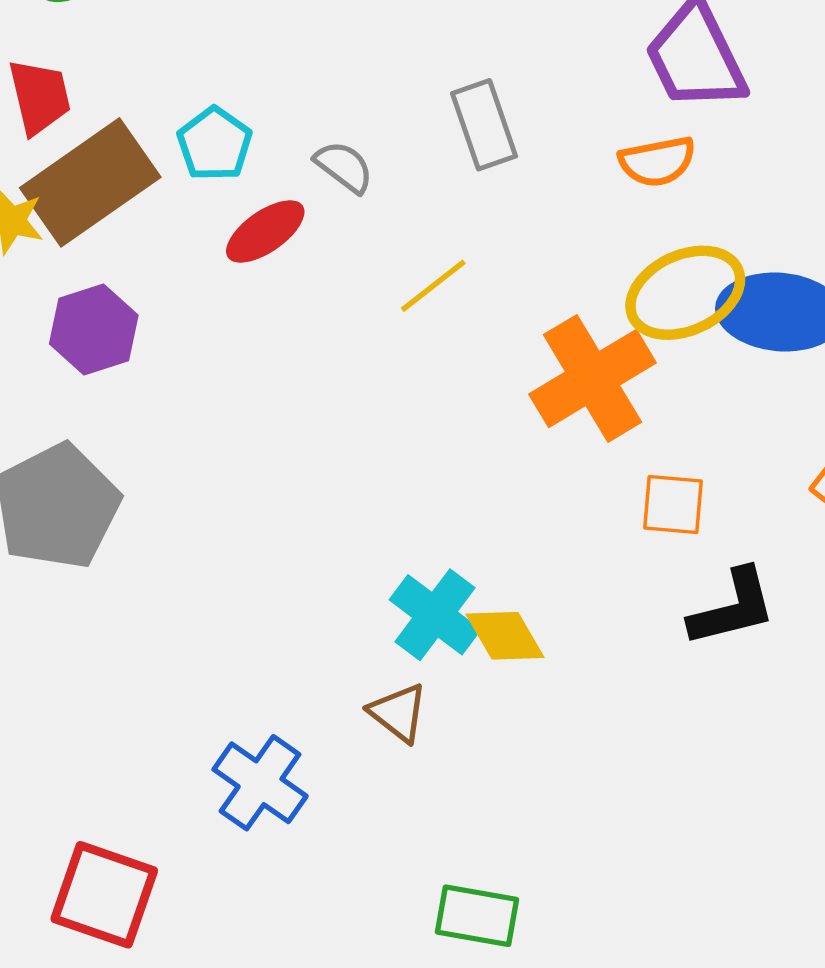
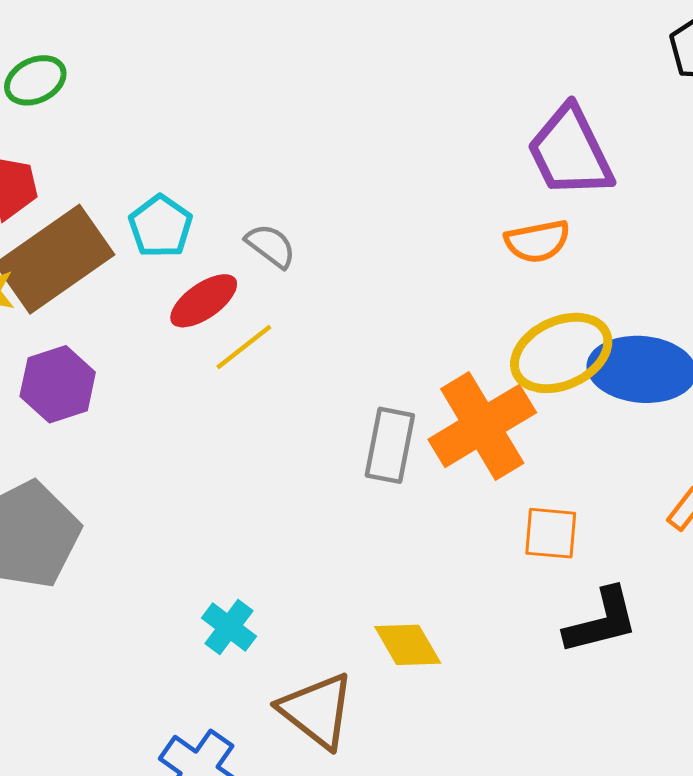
gray rectangle: (484, 125) -> (390, 445), moved, turned 30
yellow line: (433, 286) -> (244, 347), moved
cyan cross: (435, 615) -> (229, 627), moved, size x0.7
brown triangle: (398, 713) -> (317, 710), size x1.5

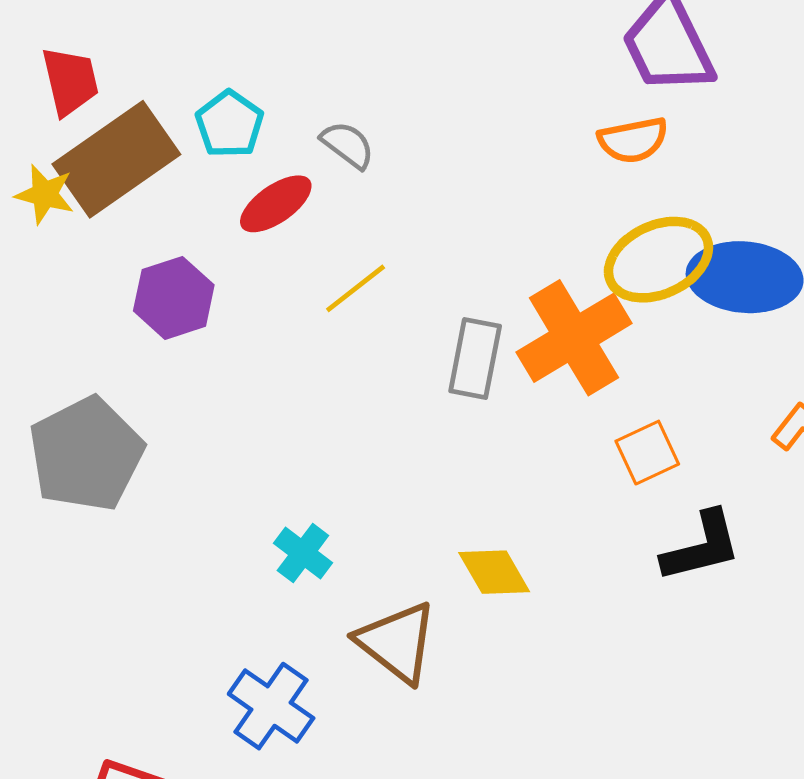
yellow line: (244, 347) -> (356, 288), moved
purple hexagon: (58, 384) -> (174, 298), moved
orange square: (551, 533) -> (647, 453), turned -30

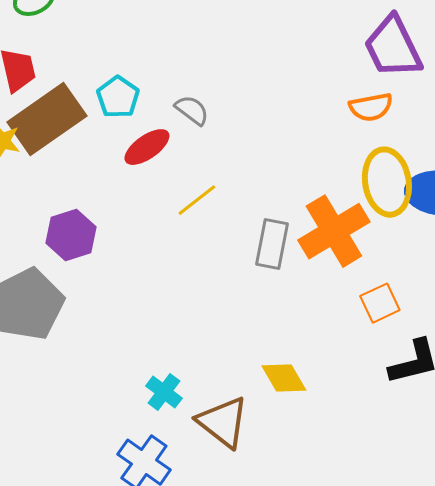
yellow ellipse: (658, 260) -> (387, 182), turned -74
purple hexagon: (174, 298) -> (71, 235), moved
cyan cross: (303, 553) -> (164, 392), moved

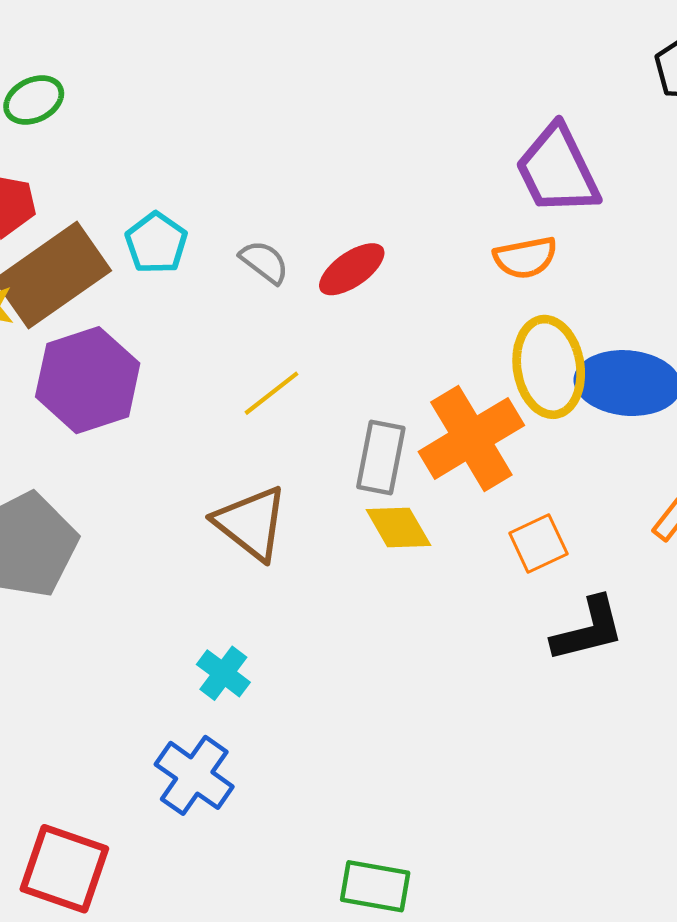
red ellipse: (147, 147) -> (352, 269), moved
purple hexagon: (71, 235) -> (88, 380), moved, size x1.4
yellow diamond: (284, 378) -> (398, 527), moved
brown triangle: (223, 422) -> (251, 523), moved

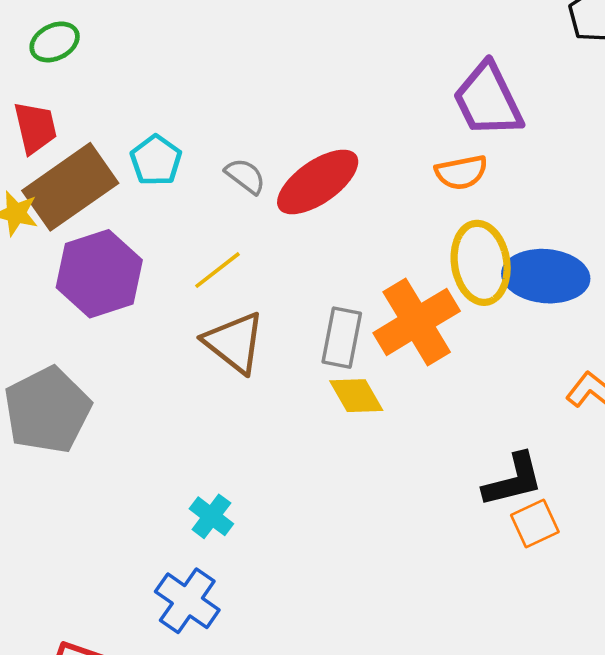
red ellipse: (352, 269) -> (318, 182), size x1.5
yellow line: (272, 393) -> (217, 270), moved
brown triangle: (251, 523) -> (234, 342), moved
orange square: (538, 543) -> (535, 524), moved

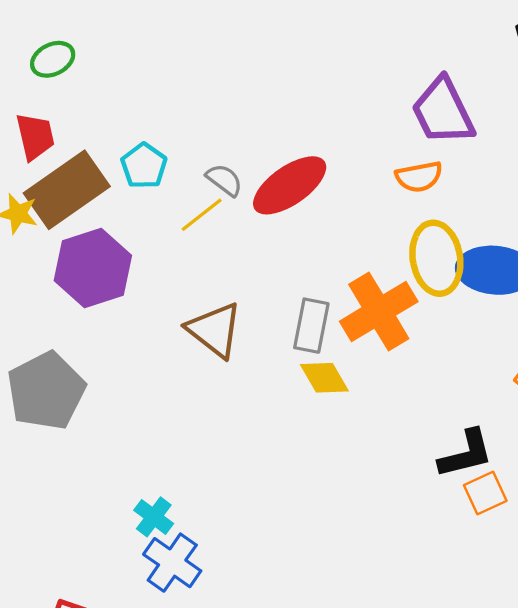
yellow line: (217, 270) -> (202, 215), moved
cyan cross: (211, 516) -> (154, 517), moved

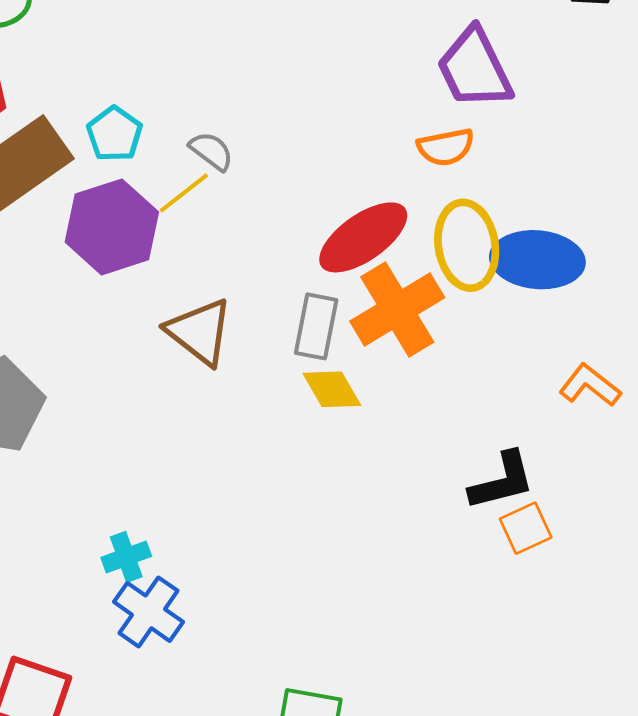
red ellipse: (290, 185) -> (363, 237), moved
purple hexagon: (93, 268) -> (112, 227), moved
cyan cross: (154, 517) -> (126, 557), turned 33

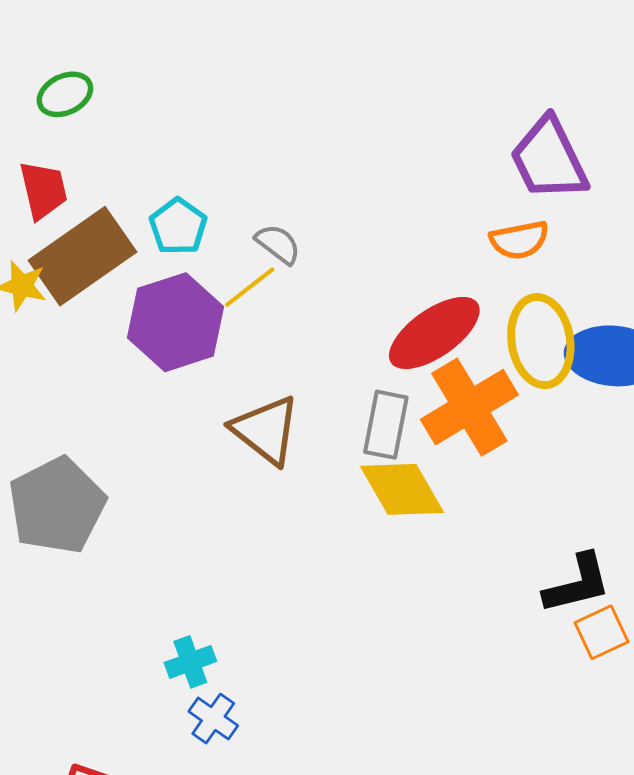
yellow diamond: (332, 389) -> (402, 489), size x1.4
blue cross: (149, 612) -> (213, 719), size x0.7

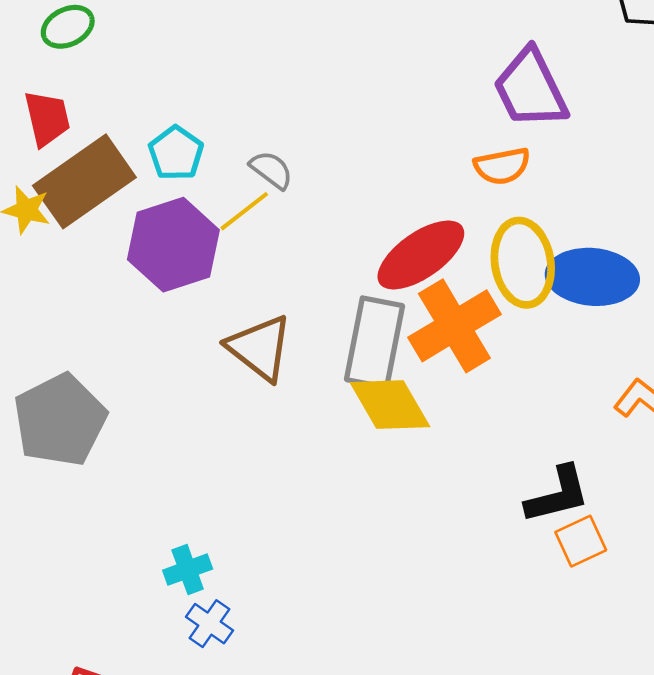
gray rectangle: (386, 425) -> (374, 343), size x1.4

